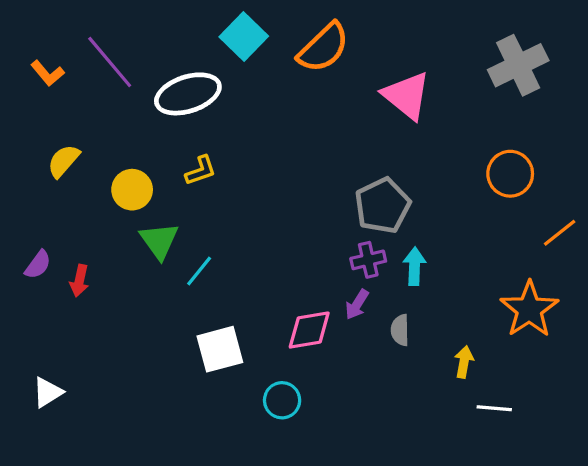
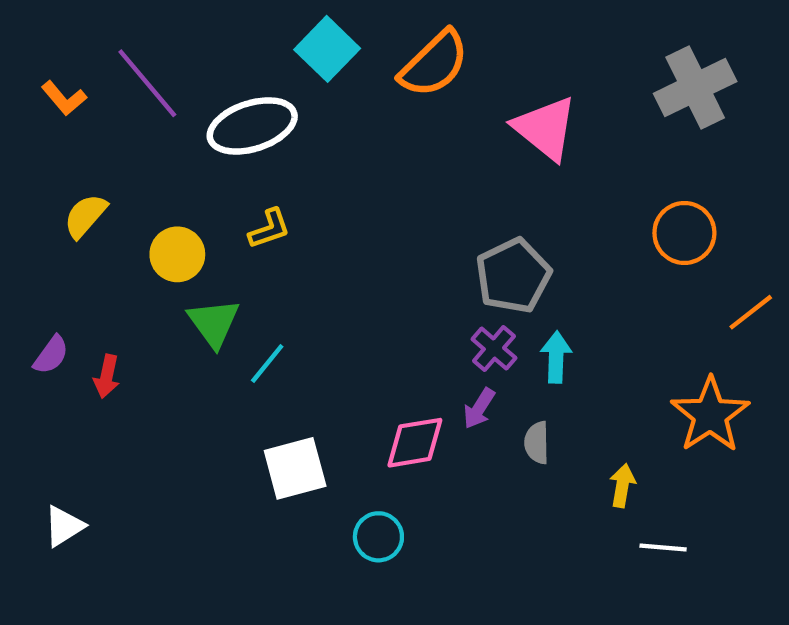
purple cross: (368, 260) -> (494, 349), turned -36

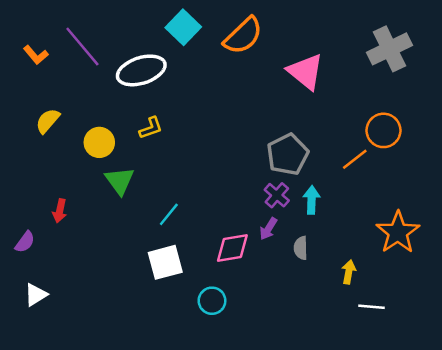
orange line: (751, 312) -> (355, 159), moved
purple semicircle: (51, 355) -> (25, 242), moved
cyan line: (267, 363) -> (169, 214), moved

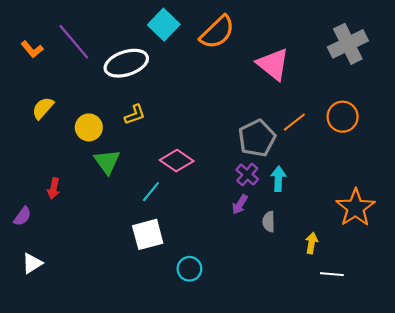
orange line: (355, 159) -> (294, 122), moved
pink diamond: (232, 248) -> (177, 161), moved, turned 44

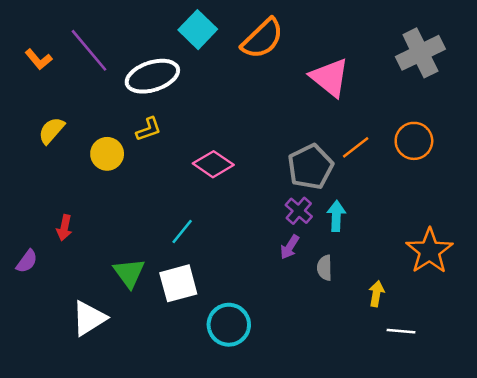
yellow L-shape: (135, 115) -> (149, 129), moved
pink diamond: (177, 161) -> (213, 164), moved
green triangle: (107, 162) -> (129, 273), moved
white triangle: (32, 263) -> (89, 318), moved, size x1.4
cyan circle: (189, 269) -> (229, 325), size x1.4

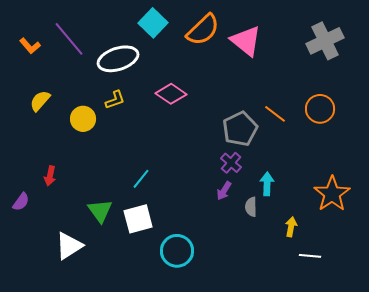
pink triangle: (330, 77) -> (246, 41), moved
orange line: (356, 147) -> (275, 114), turned 75
pink diamond: (213, 164) -> (171, 94), moved
cyan arrow: (336, 216) -> (267, 184), moved

